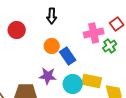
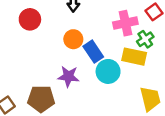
yellow rectangle: (92, 81) -> (134, 57), moved
cyan circle: (73, 84) -> (108, 71), moved

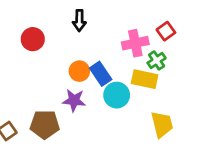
orange circle: (73, 39) -> (79, 71), moved

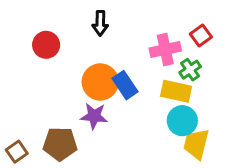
orange circle: (79, 71) -> (100, 82), size x1.5
cyan circle: (117, 95) -> (182, 121), moved
yellow trapezoid: (162, 124) -> (196, 144), turned -152

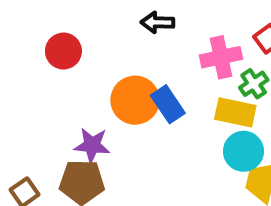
black arrow: (100, 23) -> (158, 22), moved, turned 90
purple star: (94, 116) -> (92, 145), moved

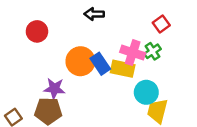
pink cross: (221, 57) -> (133, 53), moved, turned 30
yellow rectangle: (235, 112) -> (123, 69), moved

